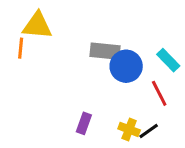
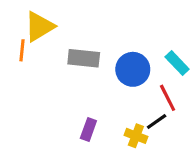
yellow triangle: (37, 26) -> (39, 27), turned -36
gray rectangle: (105, 51) -> (84, 58), moved
black line: (149, 131) -> (157, 122), moved

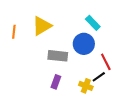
yellow triangle: (39, 27) -> (42, 26), moved
gray rectangle: (84, 58) -> (58, 56), moved
cyan rectangle: (177, 63) -> (93, 23), moved

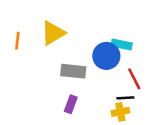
cyan rectangle: (93, 23) -> (122, 44), moved, turned -35
black line: (99, 77) -> (125, 98), turned 32
yellow cross: (86, 86) -> (120, 112), moved, turned -32

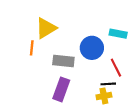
orange line: (17, 41) -> (32, 48), moved
cyan rectangle: (122, 44) -> (118, 34), moved
purple rectangle: (71, 104) -> (61, 89), size x1.5

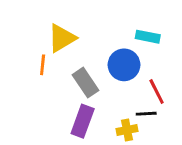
cyan rectangle: (118, 34) -> (148, 37), moved
gray rectangle: (63, 61) -> (86, 83), turned 50
yellow cross: (104, 96) -> (127, 130), moved

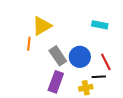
blue circle: (124, 65) -> (80, 57), moved

